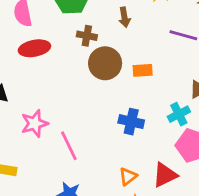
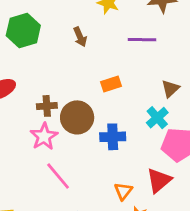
brown cross: (87, 36) -> (47, 106), moved
brown circle: (105, 63) -> (77, 117), moved
pink star: (35, 123) -> (44, 136), moved

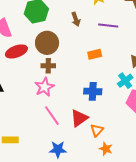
purple line: (142, 40) -> (108, 25), moved
brown circle: (77, 117) -> (47, 43), moved
red triangle: (159, 180) -> (79, 118), moved

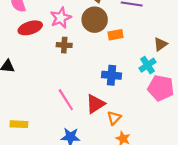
brown circle: (47, 43) -> (95, 20), moved
pink star: (44, 87) -> (61, 18), moved

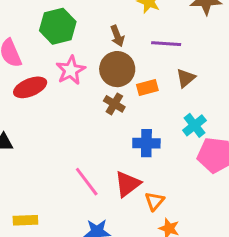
brown triangle: (160, 44) -> (186, 78), moved
brown cross: (64, 45) -> (114, 104), moved, turned 32

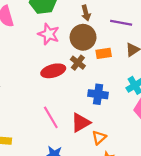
pink star: (71, 70) -> (49, 34), turned -30
red ellipse: (30, 87) -> (53, 71), moved

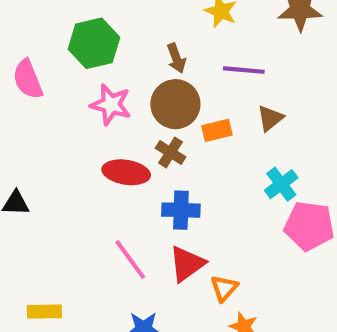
red ellipse: (53, 71) -> (126, 172), turned 30
blue cross: (98, 94) -> (181, 210), moved

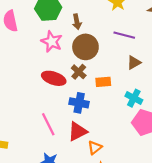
brown arrow: (176, 58) -> (77, 22), moved
orange rectangle: (217, 130) -> (103, 82), moved
cyan cross: (281, 184) -> (134, 98), turned -35

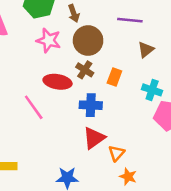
orange rectangle: (103, 82) -> (114, 77), turned -56
pink line: (48, 124) -> (34, 107), moved

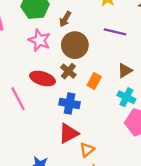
brown arrow: (74, 13) -> (65, 19), turned 42
brown triangle: (146, 50) -> (125, 71), moved

